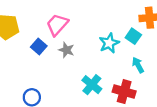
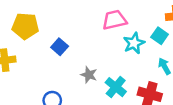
pink trapezoid: (57, 25) -> (114, 20), moved, turned 35
gray star: (66, 50) -> (89, 75), moved

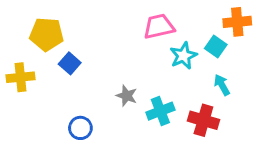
blue square: (60, 47) -> (70, 63), moved
cyan cross: (116, 87) -> (160, 111), turned 30

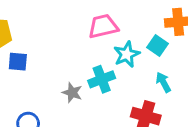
blue square: (70, 63) -> (18, 62), turned -36
cyan cross: (160, 111) -> (102, 79), moved

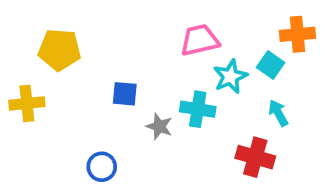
blue square: (18, 62) -> (125, 94), moved
cyan cross: (102, 79) -> (198, 109), turned 30

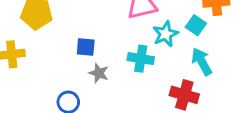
cyan arrow: (278, 113) -> (202, 62), size x1.4
gray star: (159, 126) -> (99, 73), moved

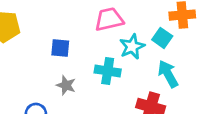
blue square: (86, 47) -> (60, 48), moved

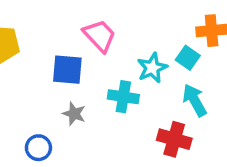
pink trapezoid: (109, 19) -> (100, 36), moved, turned 60
blue square: (60, 48) -> (67, 70), size x1.4

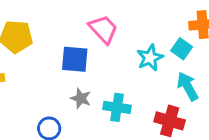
cyan cross: (123, 97) -> (117, 107), moved

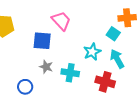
cyan star: (150, 58) -> (92, 52), moved

